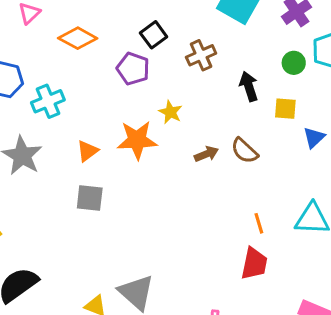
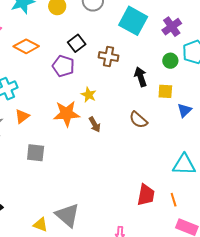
brown cross: (201, 55) -> (108, 57), turned 36
orange triangle: (88, 151) -> (22, 116), moved
brown arrow: (206, 154) -> (95, 124), moved, turned 84
orange line: (259, 223) -> (174, 200), moved

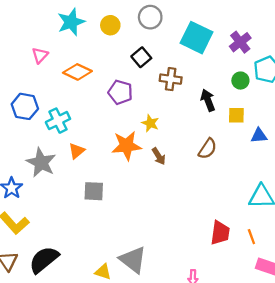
black square: (77, 43) -> (141, 57), moved
blue triangle: (184, 110) -> (259, 136), turned 42
brown semicircle: (138, 120) -> (208, 149), turned -96

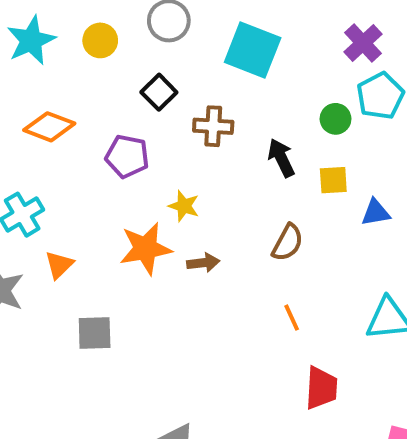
purple cross: (240, 42) -> (363, 43), moved
brown arrow: (159, 156) -> (203, 263), turned -60
orange line: (251, 237) -> (292, 318), moved

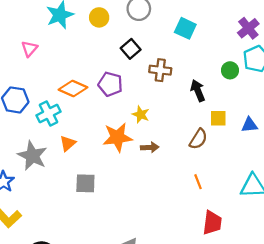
cyan square: (253, 50) -> (185, 28), size x0.7
orange diamond: (49, 127) -> (73, 88), moved
yellow square: (333, 180) -> (218, 118), moved

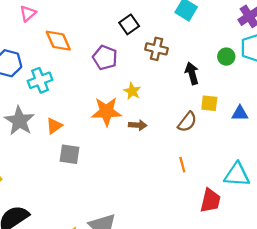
orange diamond: (73, 88) -> (58, 41), moved, turned 36
orange triangle: (68, 143) -> (54, 126), moved
red trapezoid: (212, 223) -> (210, 201), moved

